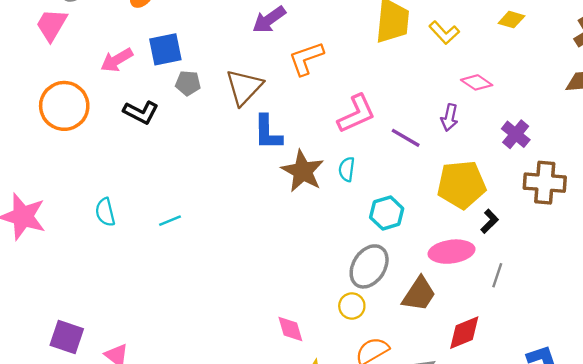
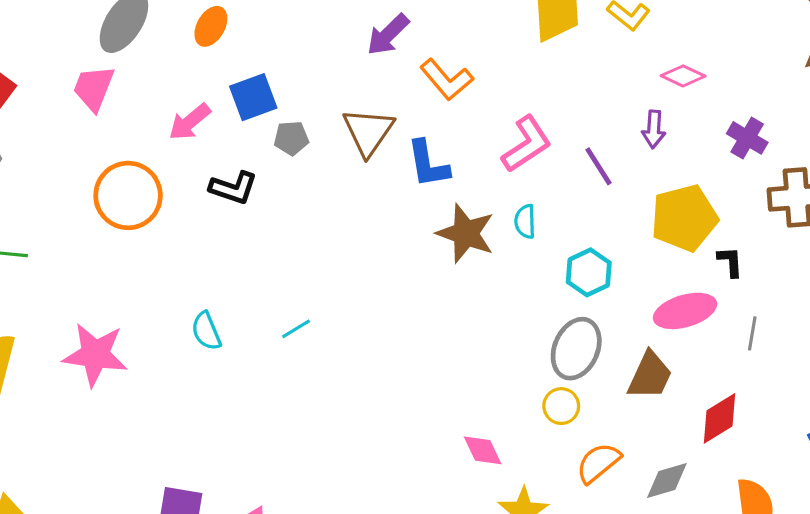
orange L-shape: (306, 58) -> (447, 80), turned -102
blue L-shape: (268, 133) -> (428, 164), moved
purple line: (406, 138) -> (599, 166), turned 36
black L-shape: (490, 221) -> (730, 262), turned -40

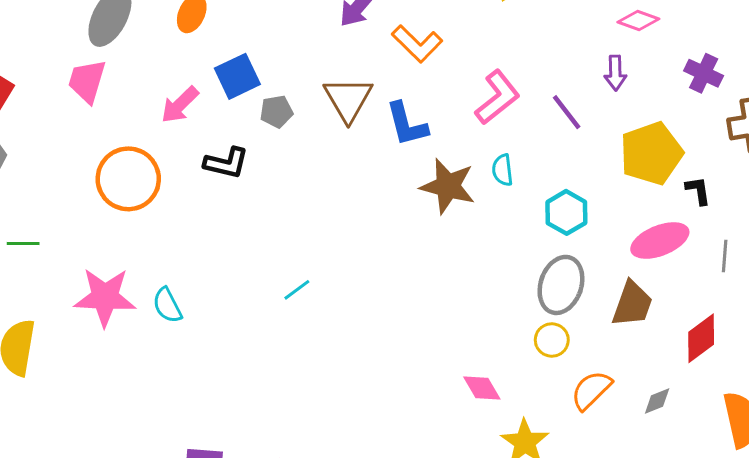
cyan semicircle: (206, 331) -> (167, 305), moved
pink star: (95, 355) -> (105, 297), moved
gray diamond: (667, 480) -> (657, 401), size x0.7

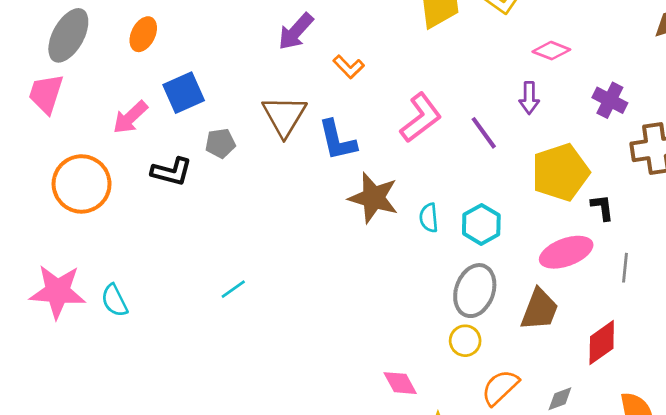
orange L-shape: (417, 44) -> (349, 67), size x0.7
gray pentagon: (276, 112) -> (220, 143), moved
cyan semicircle: (502, 170) -> (429, 218), moved

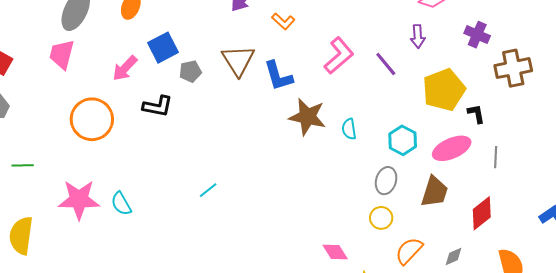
gray pentagon: (220, 143) -> (190, 71), moved
cyan hexagon: (481, 224) -> (403, 140), moved
gray ellipse: (475, 291) -> (386, 181), size x0.7

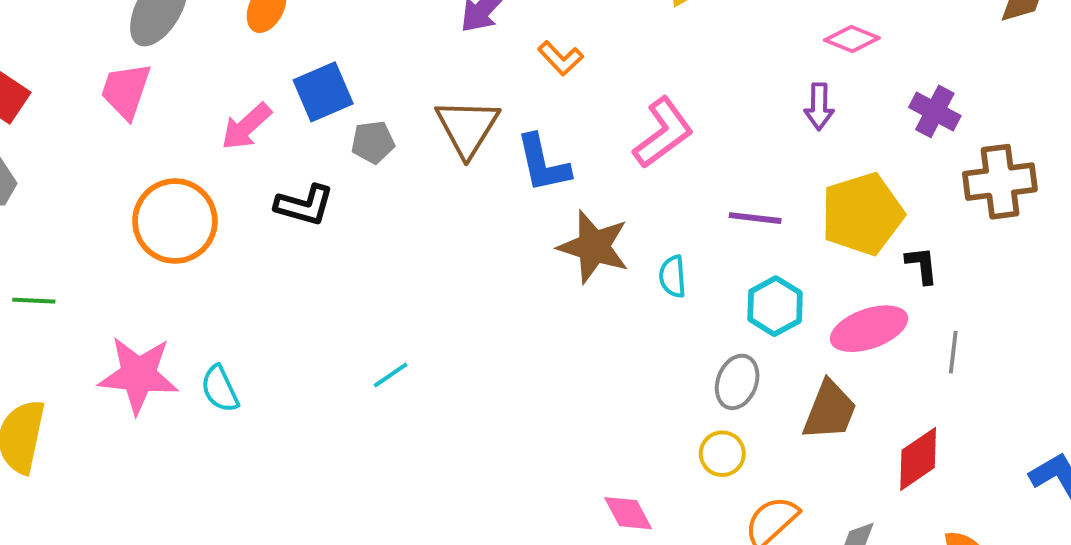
purple line: (386, 64) -> (755, 218), moved, turned -48

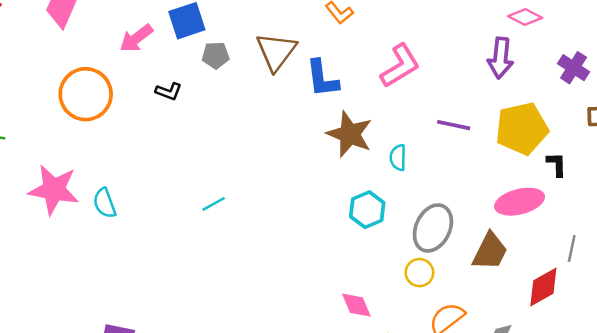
purple arrow: (819, 107) -> (500, 58), size x1.4
black L-shape: (304, 205) -> (169, 91), size x0.7
cyan hexagon: (775, 306) -> (367, 210), moved
gray line: (953, 352) -> (572, 249), moved
gray ellipse: (737, 382) -> (433, 228), size x1.4

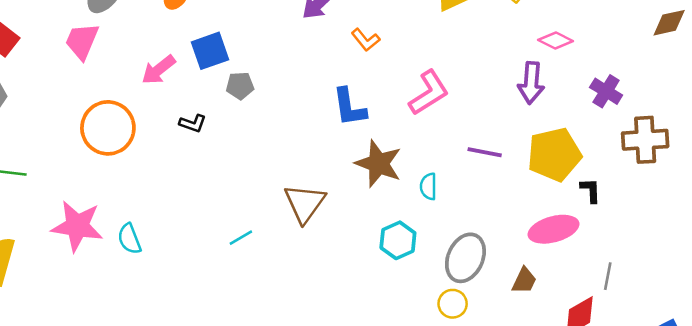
brown triangle: (276, 51) -> (305, 203), moved
brown trapezoid: (490, 251) -> (524, 281), size x0.7

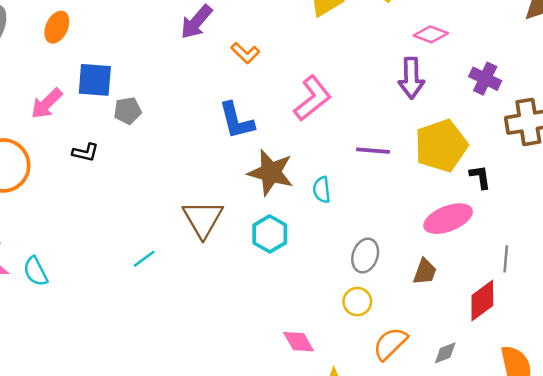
blue square: (210, 51) -> (95, 80), turned 30
cyan hexagon: (398, 240) -> (270, 234), moved
gray ellipse: (465, 258) -> (365, 256), size x0.7

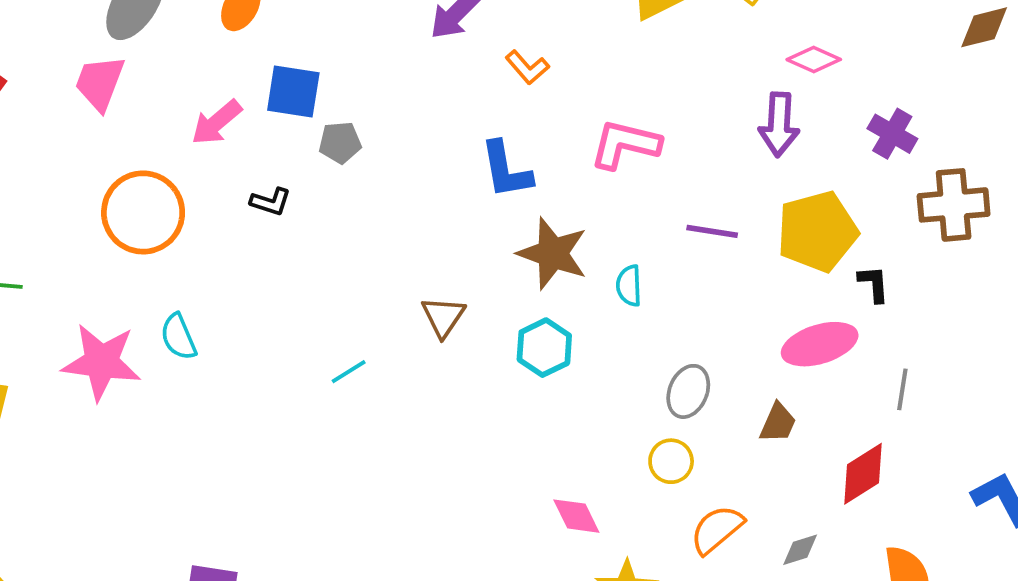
pink L-shape: (312, 98) -> (625, 144), turned -132
brown triangle: (203, 219) -> (443, 317), size x0.7
gray line: (506, 259) -> (902, 389), moved
cyan semicircle: (36, 271) -> (178, 337), moved

